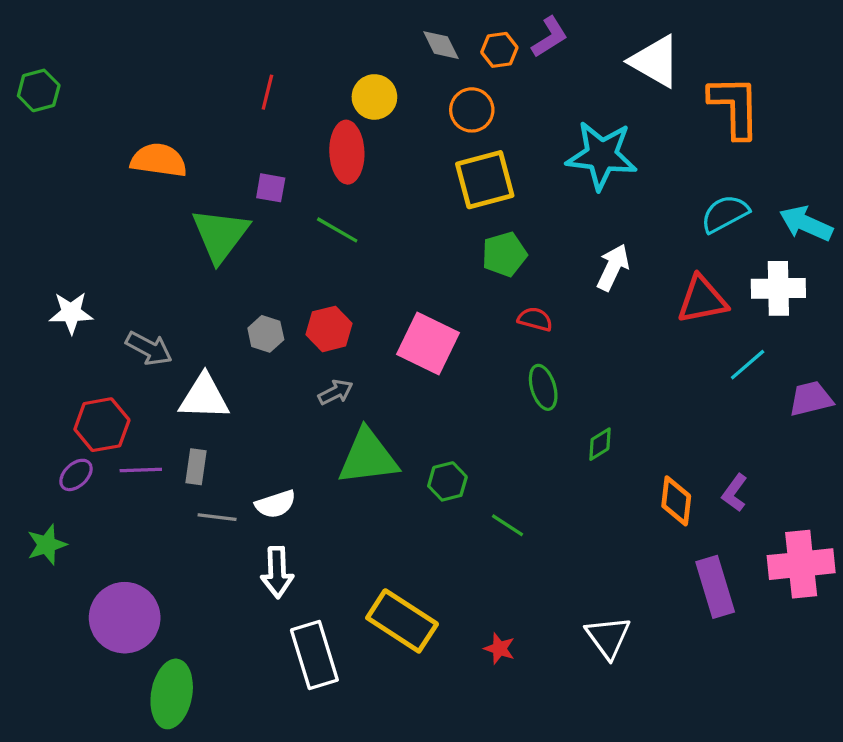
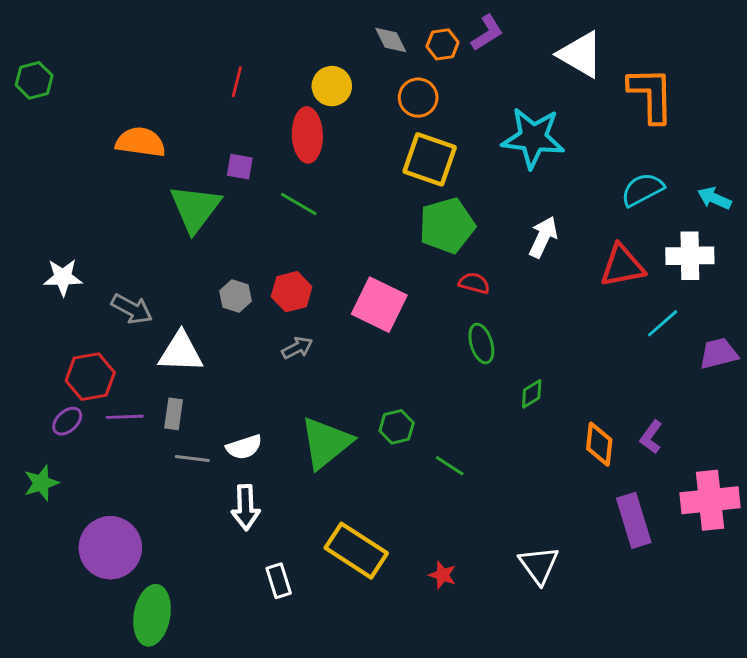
yellow square: (485, 180) -> (430, 159), turned 34
cyan arrow: (806, 223) -> (714, 198), size x0.7
green pentagon: (504, 254) -> (447, 226), size x1.4
green triangle: (368, 457) -> (326, 443), moved, turned -32
white rectangle: (314, 655) -> (279, 581), size x0.6

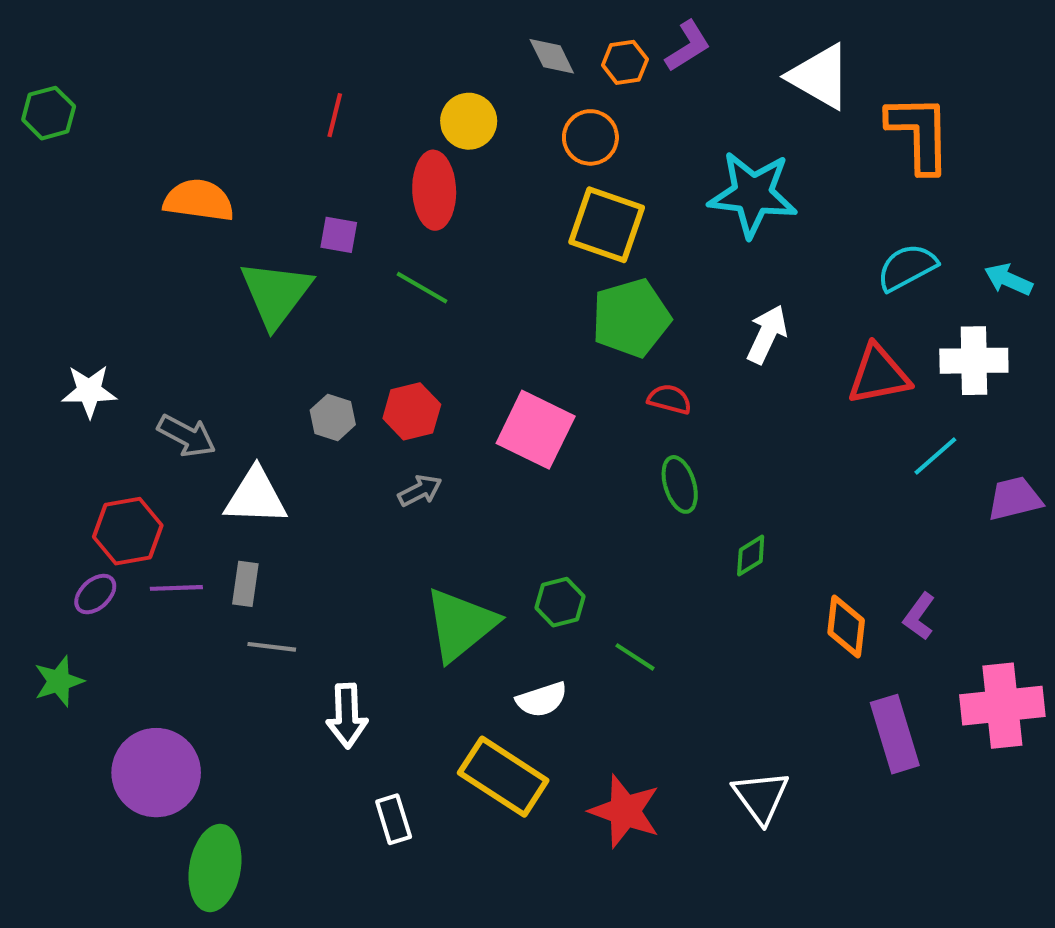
white semicircle: (244, 447) -> (542, 700), moved
red star: (443, 575) -> (625, 811), size x1.8

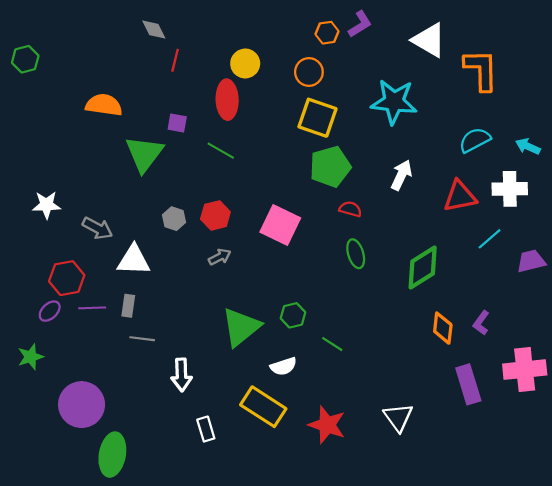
gray diamond: (552, 56) -> (154, 29), moved
green diamond: (751, 555) -> (423, 268), moved, size x2.0

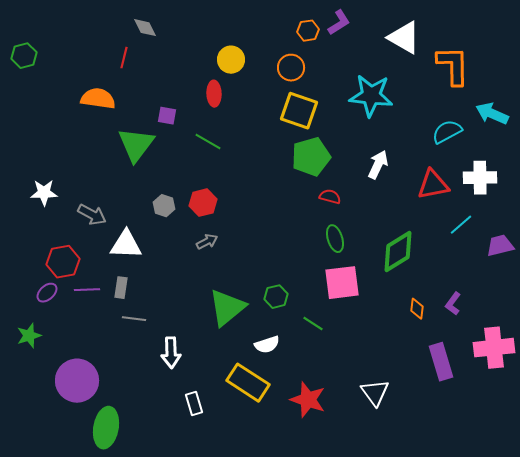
red line: (175, 60) -> (124, 58), moved
red ellipse: (227, 100) -> (214, 94), size x0.7
cyan arrow: (528, 146) -> (492, 114), moved, size x1.4
pink square: (280, 225) -> (342, 283), moved, turned -33
orange diamond: (443, 328) -> (417, 309), size x0.7

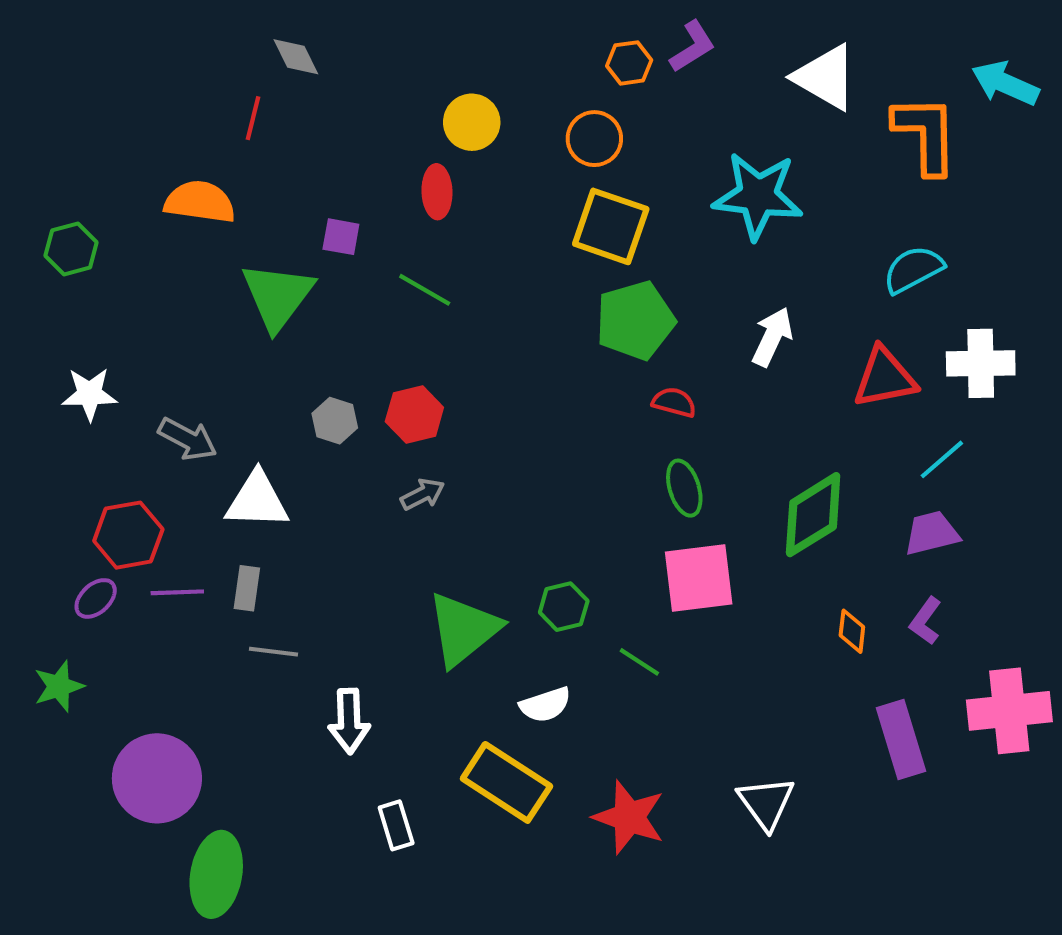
green hexagon: (24, 56) -> (71, 249), moved
cyan arrow: (492, 114) -> (1005, 83), moved
purple trapezoid: (500, 246) -> (932, 533), moved

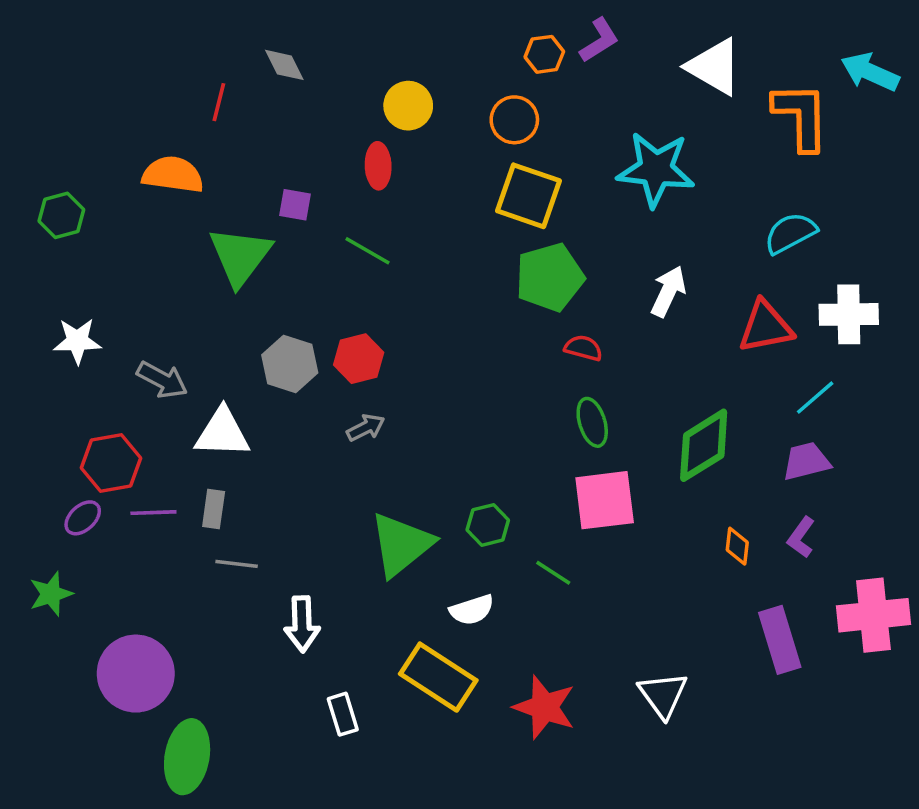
gray diamond: (296, 57) -> (284, 65), moved
gray hexagon: (335, 421) -> (290, 364), size x1.4

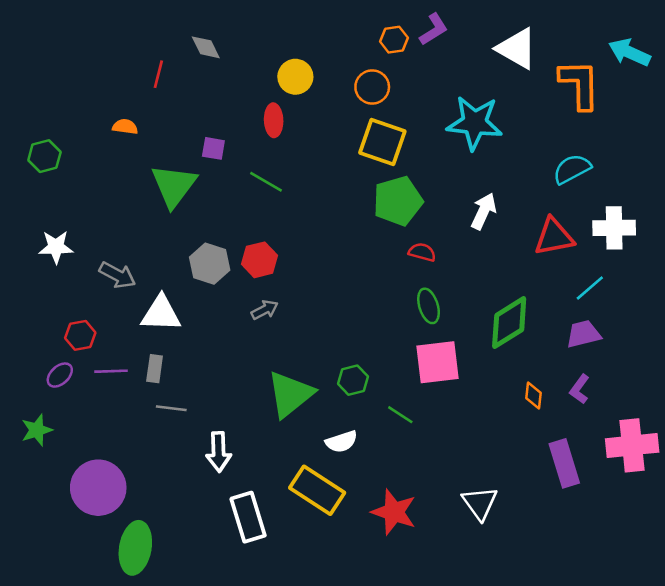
orange semicircle: (173, 175) -> (125, 127), size x0.6
red hexagon: (111, 463) -> (80, 335), size x0.7
white rectangle: (343, 714) -> (248, 517), size x1.6

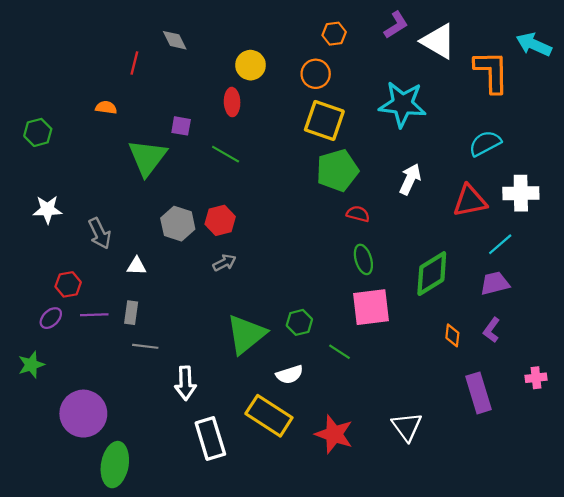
purple L-shape: (434, 29) -> (396, 25), moved
gray arrow: (117, 275) -> (100, 233), turned 36
white triangle: (161, 314) -> (137, 266), size x0.6
pink cross: (632, 445) -> (536, 378), size x0.5

